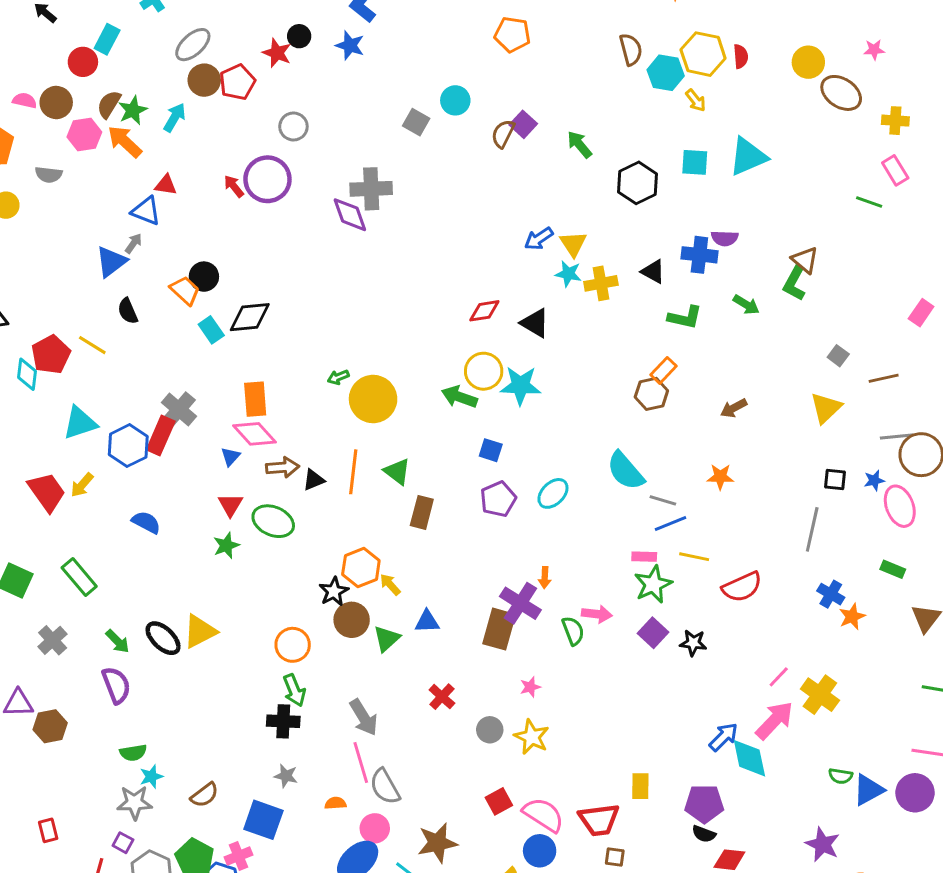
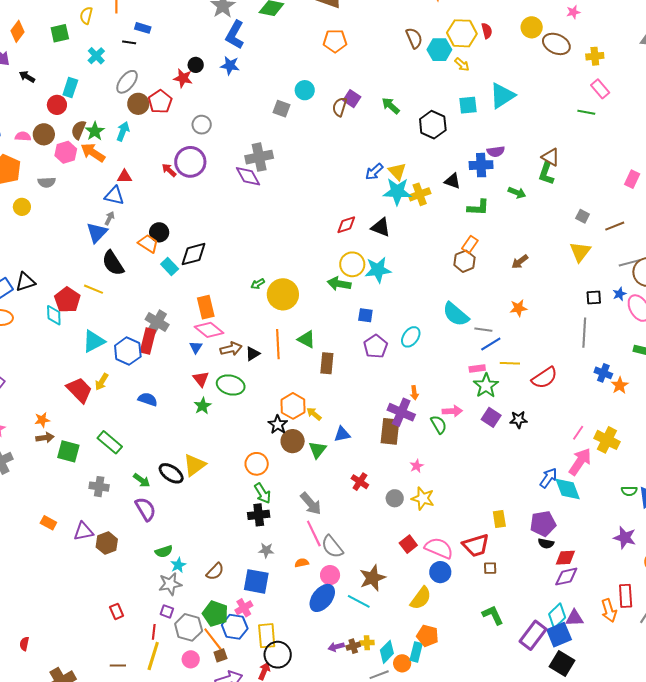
cyan star: (568, 274) -> (397, 191), size x1.6
black semicircle: (128, 311) -> (113, 263), size x1.5
gray cross: (53, 640) -> (99, 487), turned -30

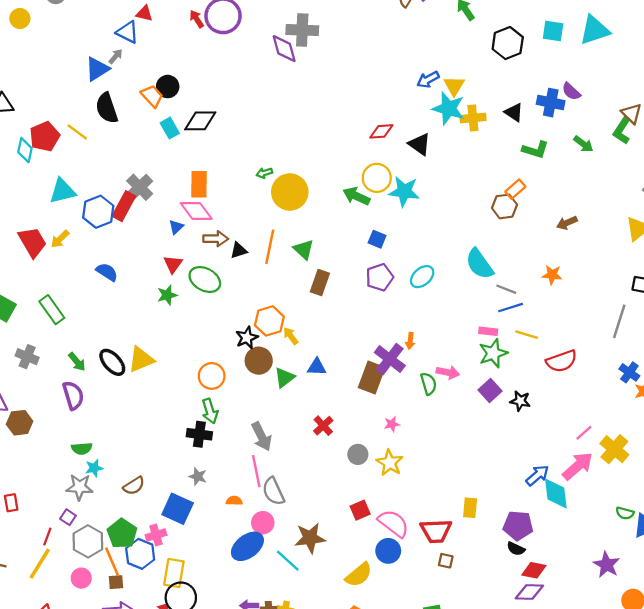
purple semicircle: (496, 152) -> (571, 91), turned 36

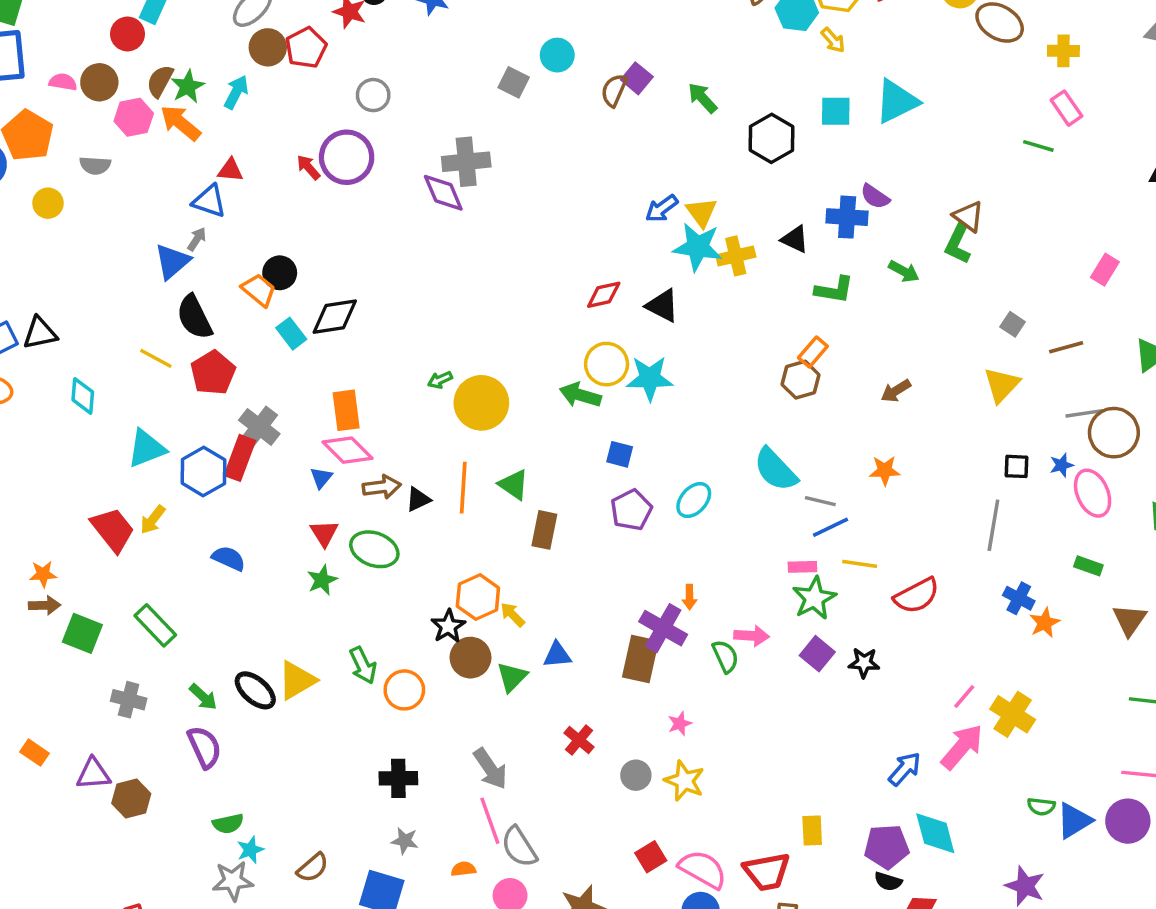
red pentagon: (45, 137) -> (213, 373), moved
green arrow: (210, 411) -> (363, 665), moved
cyan diamond: (556, 493) -> (935, 833), moved

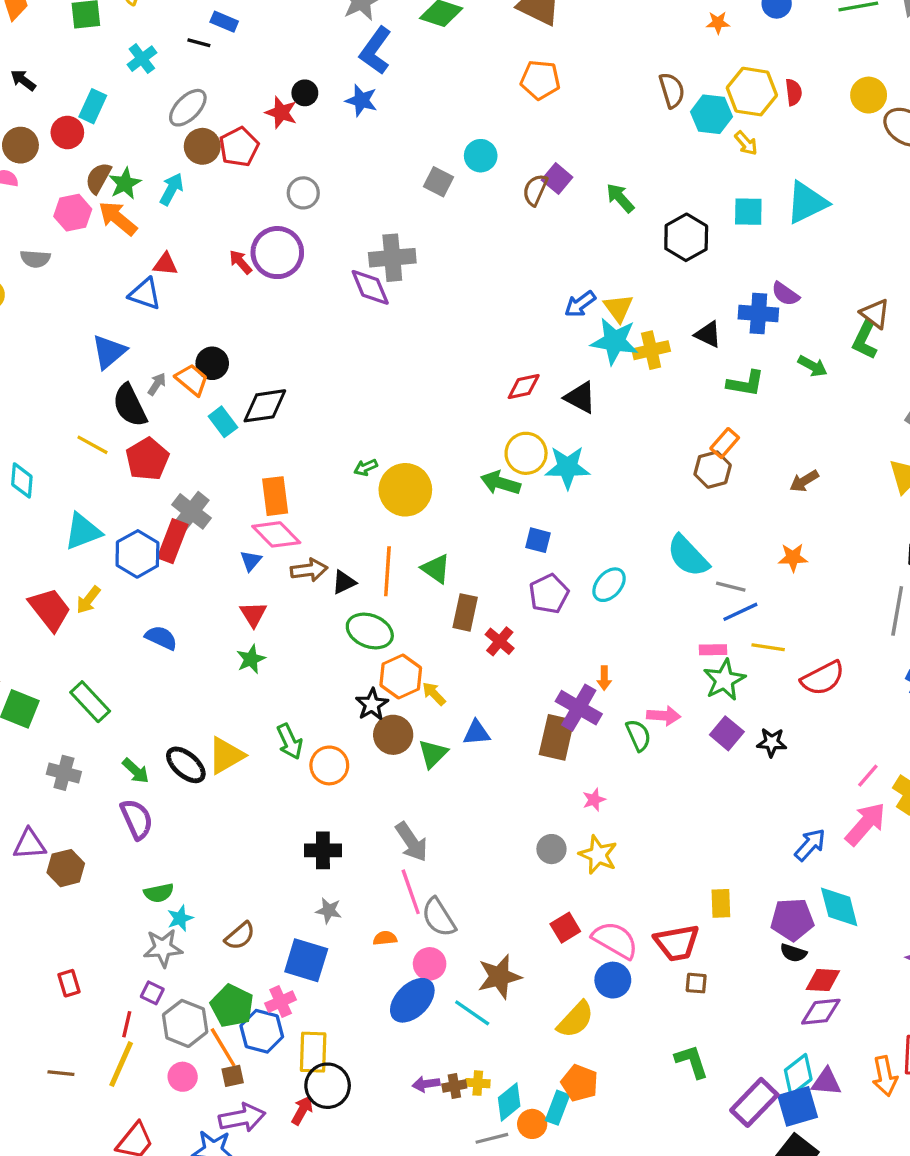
brown circle: (99, 82) -> (20, 145), moved
gray arrow: (197, 239) -> (157, 384), moved
green ellipse: (374, 549) -> (370, 631), moved
red cross: (579, 740) -> (500, 641), moved

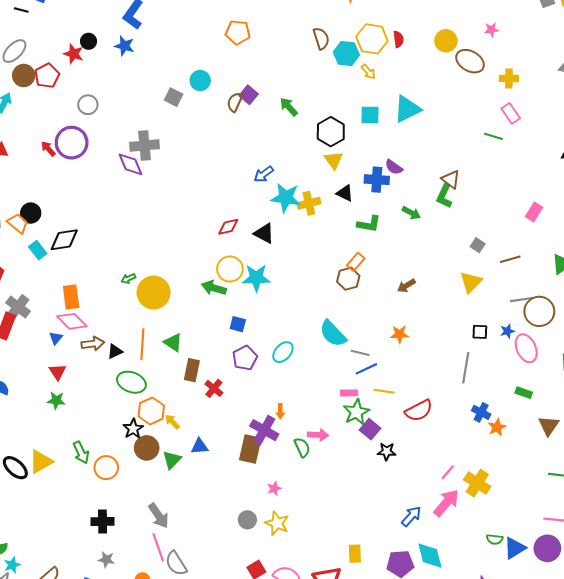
yellow triangle: (618, 308) -> (334, 160), moved
green star: (251, 659) -> (56, 400), turned 30
purple square: (727, 733) -> (370, 429), moved

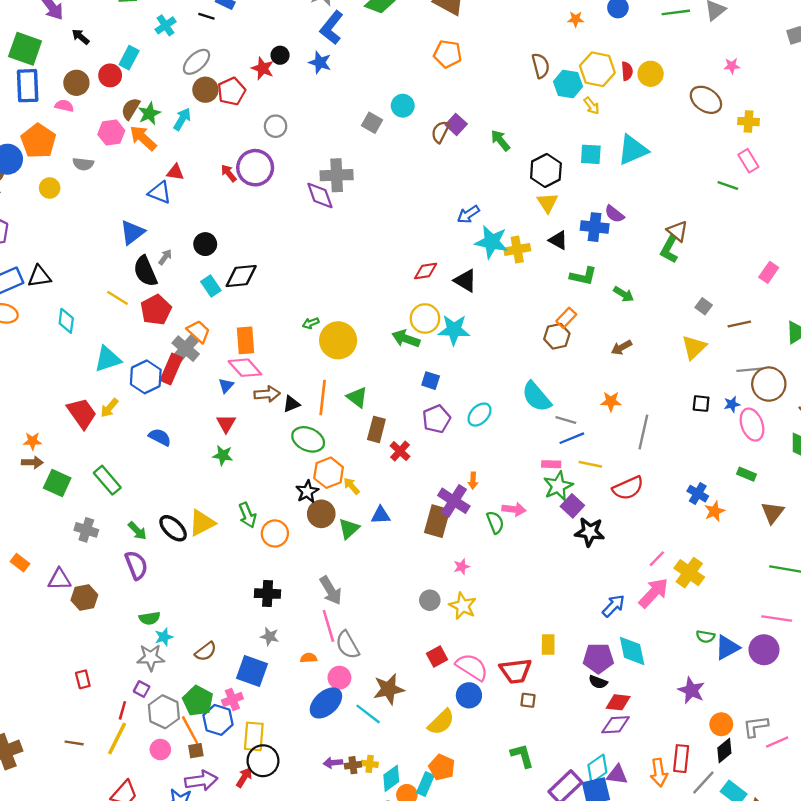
yellow circle: (446, 41) -> (651, 74), moved
green arrow: (411, 213) -> (624, 294), moved
orange trapezoid: (18, 223) -> (199, 332), moved
gray line: (466, 368) -> (643, 432), moved
black star: (387, 451) -> (590, 532), size x1.4

